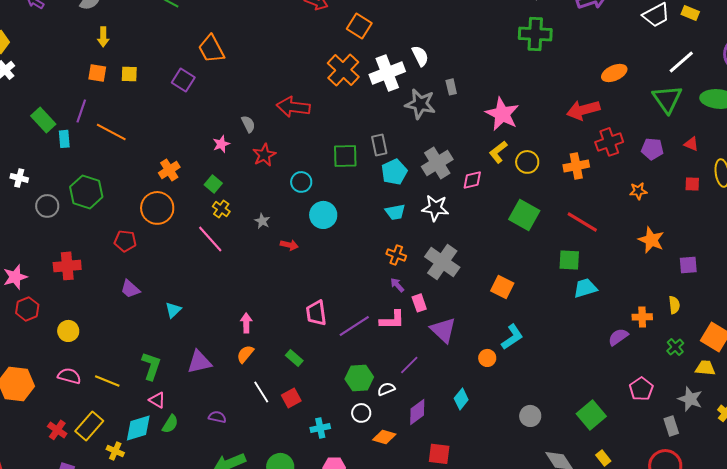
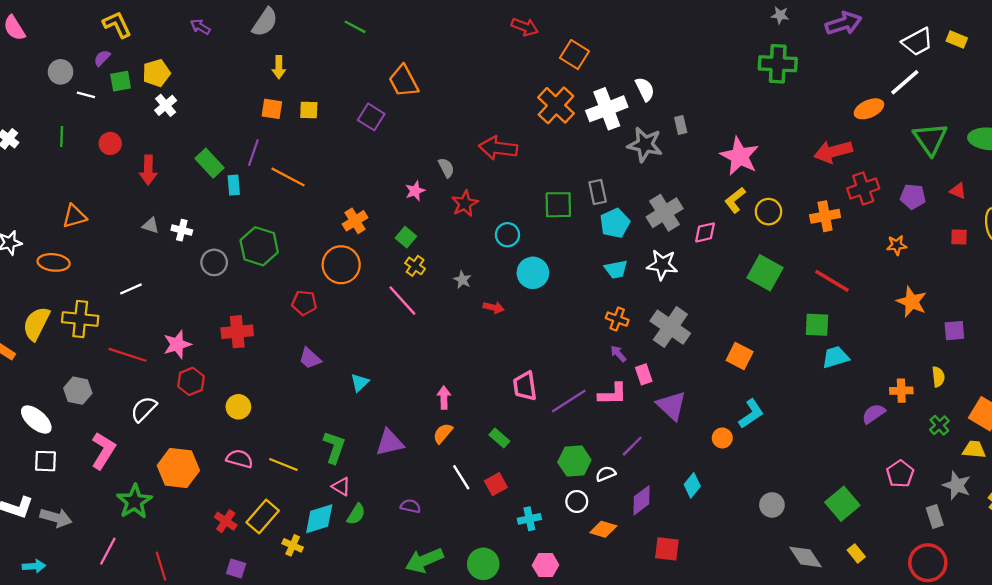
white line: (681, 62) -> (905, 82), moved

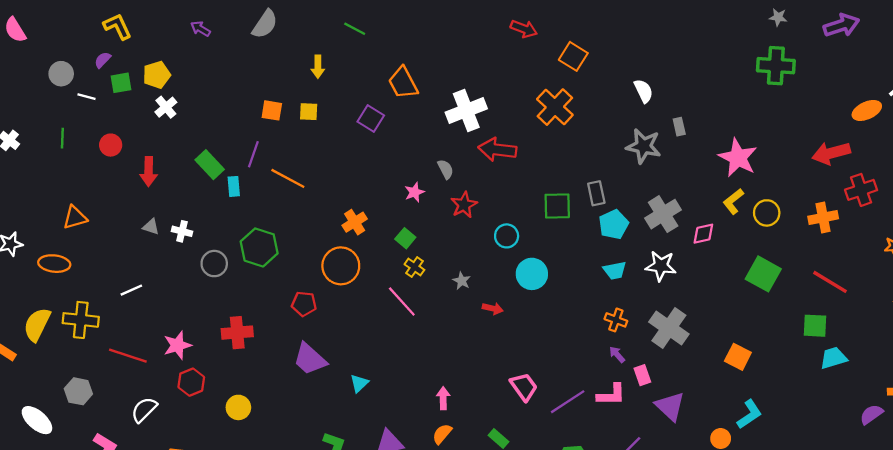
yellow arrow: (279, 67) -> (318, 67), moved
white cross: (607, 109) -> (466, 110), moved
purple trapezoid: (310, 358) -> (310, 359), size x1.5
pink trapezoid: (525, 386) -> (524, 387), turned 152

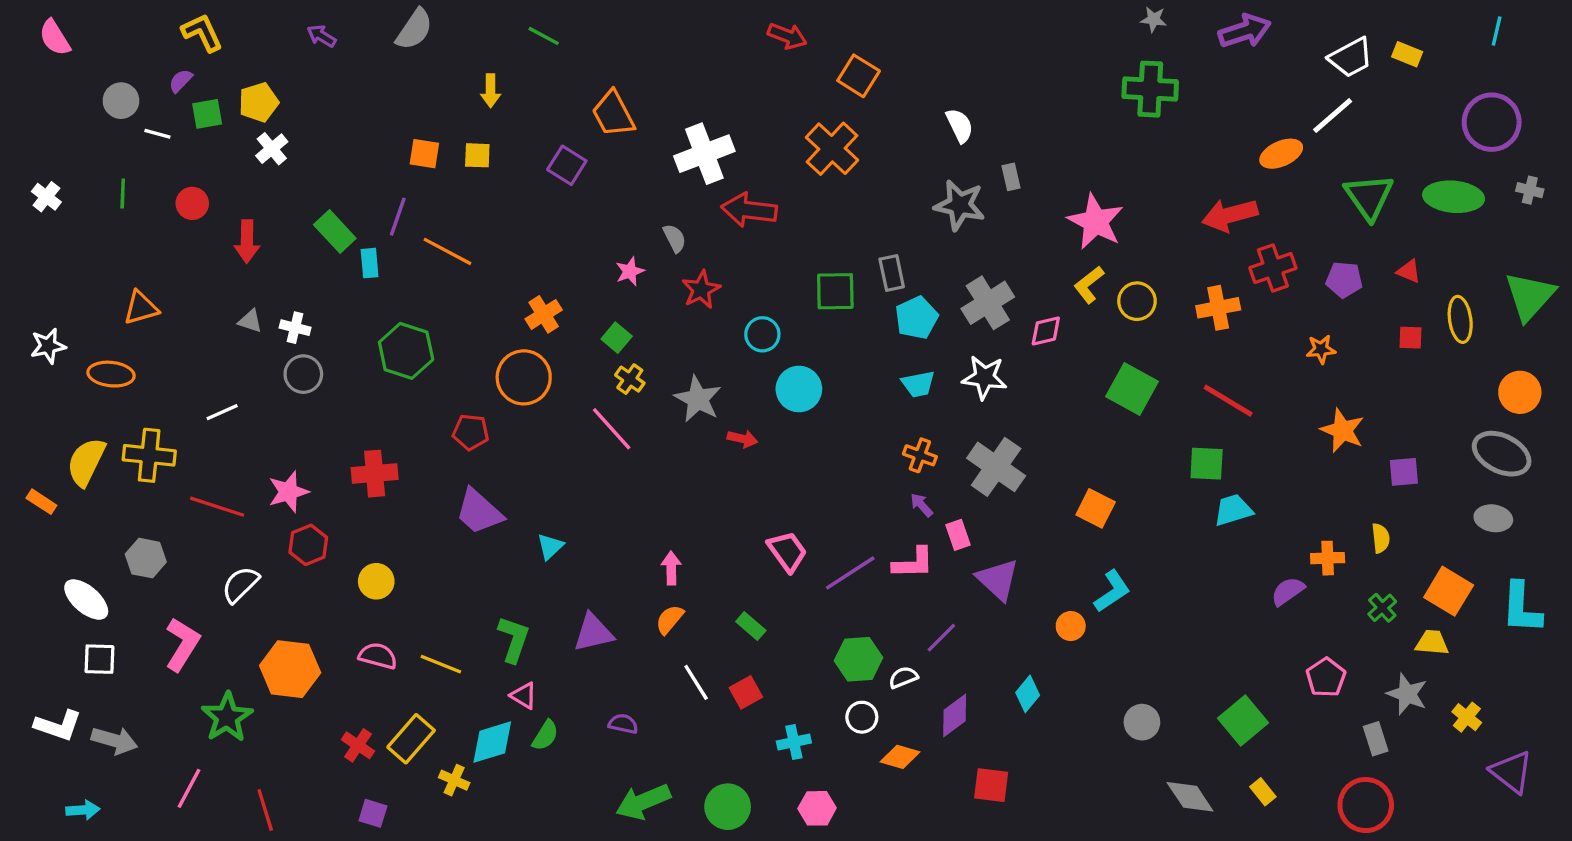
gray circle: (214, 264) -> (303, 374), moved
gray star: (462, 281) -> (698, 399), size x1.8

